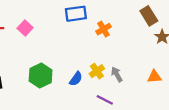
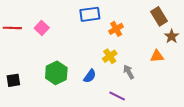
yellow cross: (97, 71) -> (110, 56), moved
orange triangle: (154, 77) -> (157, 56), moved

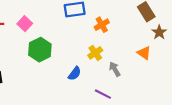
orange triangle: (157, 56) -> (144, 53), turned 40
green hexagon: (56, 73) -> (40, 50), moved

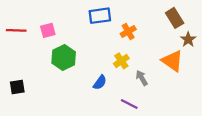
pink square: (25, 24) -> (48, 30), turned 32
orange triangle: (144, 53) -> (172, 61), size x1.5

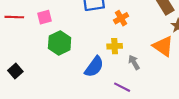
yellow cross: (121, 61) -> (115, 46), turned 32
blue semicircle: (100, 82) -> (94, 67), size x1.5
black square: (17, 87) -> (15, 71), turned -32

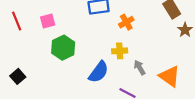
red line: (14, 17) -> (17, 21), turned 66
orange triangle: (163, 46) -> (169, 76), moved

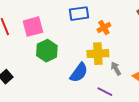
pink square: (48, 21) -> (33, 27), size x1.5
yellow cross: (120, 51) -> (98, 54), size x1.5

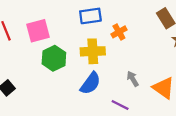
yellow cross: (98, 54) -> (93, 51), moved

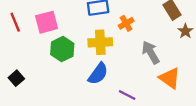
gray arrow: (133, 79) -> (151, 52), moved, size x1.5

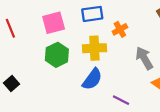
pink square: (47, 22) -> (54, 23), moved

